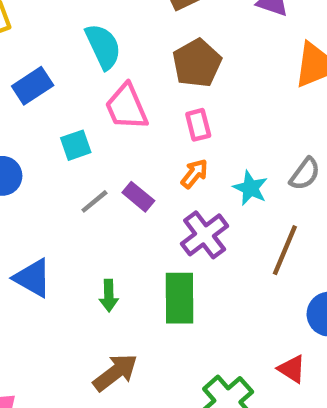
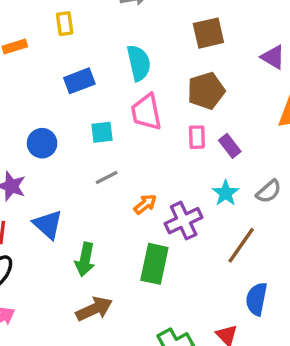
orange arrow: (194, 174) -> (145, 204), moved
purple rectangle: (138, 197) -> (230, 146), moved
green arrow: (109, 296) -> (85, 260), moved, size x1.4

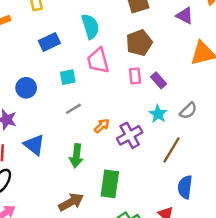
green arrow: (85, 260) -> (76, 156), moved
green rectangle: (154, 264) -> (110, 184), moved

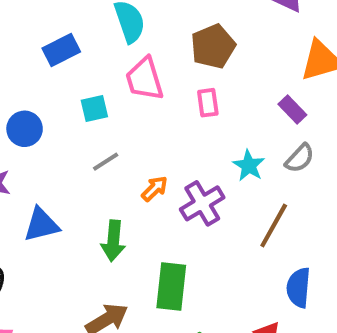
purple rectangle: (159, 80) -> (292, 109), moved
blue triangle: (34, 145) -> (41, 225), turned -50

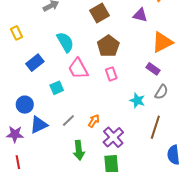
gray line: (106, 162) -> (68, 120), moved
purple cross: (202, 203) -> (113, 137), moved
blue triangle: (41, 225) -> (39, 125), moved

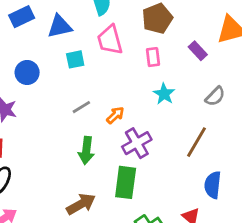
blue rectangle: (35, 63) -> (22, 17), moved
purple rectangle: (153, 69) -> (198, 51), moved
cyan star: (137, 100) -> (164, 94), moved
blue triangle: (39, 125) -> (60, 26), moved

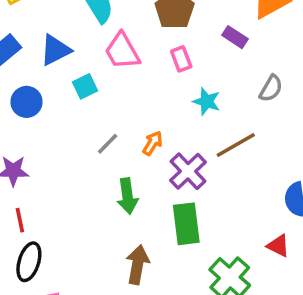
blue circle: (27, 72) -> (27, 102), moved
brown line: (196, 142) -> (236, 145), moved, turned 44
brown arrow: (81, 204) -> (137, 265), turned -36

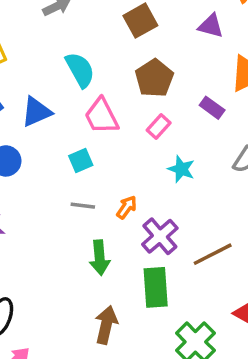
pink rectangle: (181, 59) -> (159, 126), turned 60
cyan square: (85, 86) -> (81, 160), moved
gray line: (108, 144) -> (83, 206), turned 50
brown line: (236, 145) -> (213, 254), moved

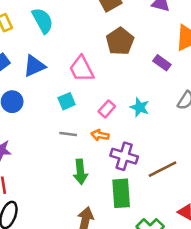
cyan semicircle: (80, 70) -> (43, 21), moved
pink rectangle: (159, 126) -> (107, 109), moved
orange arrow: (127, 207) -> (100, 135), turned -114
purple cross: (160, 236) -> (124, 156), turned -32

